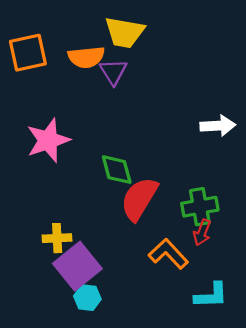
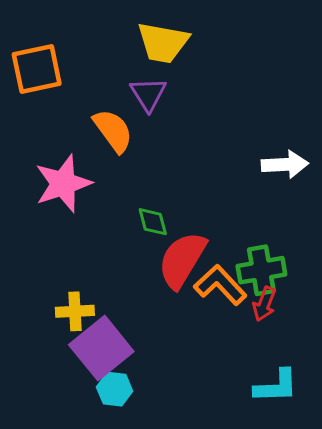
orange semicircle: (86, 57) -> (113, 131), moved, turned -120
green diamond: (117, 170) -> (153, 222), size x0.7
orange L-shape: (168, 254) -> (220, 285), moved

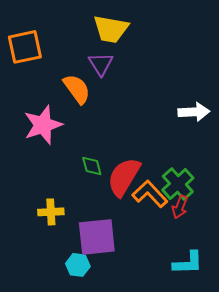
green diamond: (153, 222) -> (92, 166), moved
green cross: (261, 270) -> (178, 184), turned -32
purple square: (101, 348) -> (97, 237), moved, turned 33

